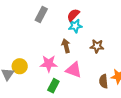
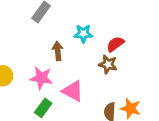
red semicircle: (73, 15) -> (115, 44), moved
brown arrow: (66, 46) -> (58, 51), moved

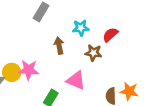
brown star: (108, 64) -> (93, 53), moved
pink star: (41, 78) -> (29, 70), moved

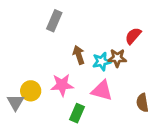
cyan star: (81, 28) -> (102, 62), moved
pink star: (29, 70) -> (62, 85), moved

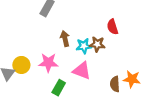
red semicircle: (133, 36) -> (112, 27), turned -64

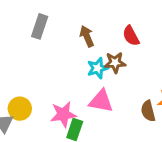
brown arrow: (65, 39) -> (87, 36), moved
pink star: (48, 63) -> (63, 114), moved

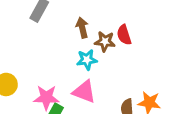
brown star: (115, 63) -> (105, 41), moved

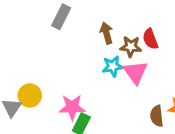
pink triangle: (84, 92) -> (135, 72), moved, turned 35

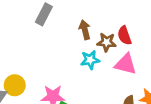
pink triangle: (135, 72) -> (126, 64), moved, turned -40

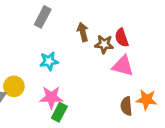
cyan star: (90, 60) -> (49, 61), moved

